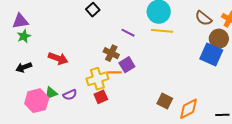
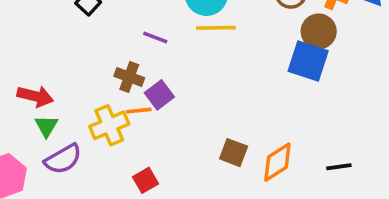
green triangle: (51, 93) -> (46, 126), moved, turned -32
purple semicircle: (70, 95) -> (63, 159), size x1.5
red square: (101, 97) -> (146, 180), moved

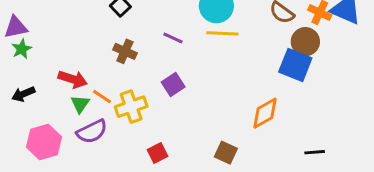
brown cross: (129, 77) -> (125, 51), moved
orange line: (139, 111) -> (102, 97), moved, turned 36
brown square: (234, 153) -> (226, 153), moved
orange diamond: (277, 162) -> (265, 113), moved

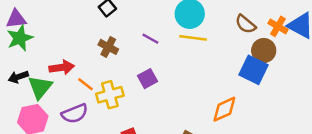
green star: (22, 49) -> (20, 38), size x1.5
red arrow: (73, 79) -> (62, 67), turned -30
green triangle: (80, 104) -> (40, 87), moved, size x1.5

